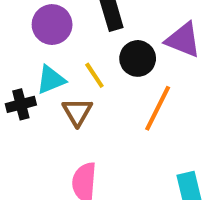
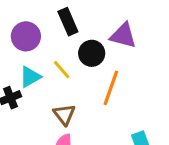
brown triangle: (77, 112) -> (64, 114), moved

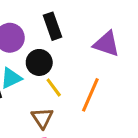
black circle: (92, 53) -> (39, 62), moved
yellow line: (62, 70) -> (54, 88), moved

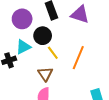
purple triangle: (106, 44) -> (80, 14), moved

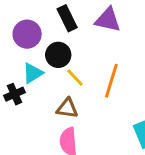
brown triangle: (45, 74) -> (67, 108), turned -42

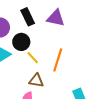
brown triangle: (67, 108) -> (36, 81), moved

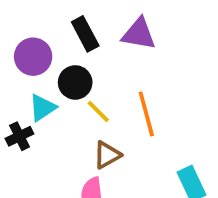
orange line: (58, 60) -> (146, 114), turned -30
brown triangle: (36, 81) -> (107, 155), turned -35

